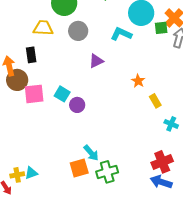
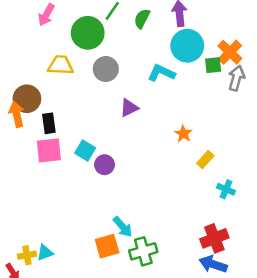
black rectangle: (31, 55) -> (49, 123), moved
brown circle: (17, 80) -> (27, 99), moved
yellow rectangle: (155, 101) -> (205, 160), turned 72

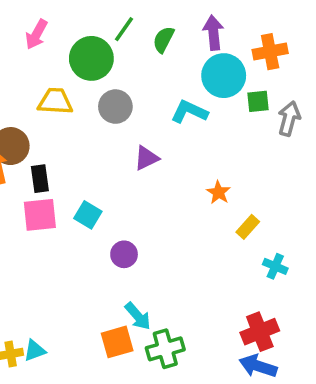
orange cross: (230, 52) -> (270, 52), moved, turned 35
purple circle: (104, 165) -> (124, 254), moved

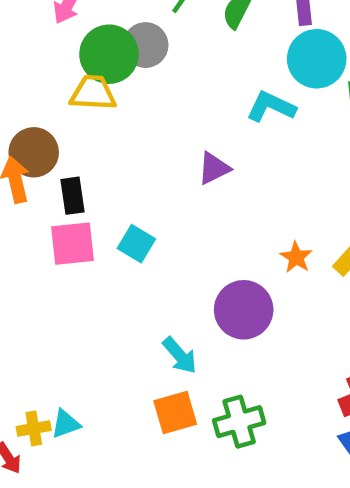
green circle: (91, 58) -> (109, 54), moved
gray circle: (115, 107) -> (146, 45), moved
orange star: (219, 192) -> (296, 257), moved
purple circle: (124, 254) -> (244, 310), moved, size x1.6
cyan arrow: (138, 316) -> (180, 355), moved

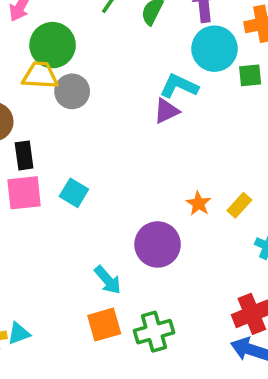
gray circle: (146, 45) -> (72, 91), moved
purple triangle: (214, 168) -> (166, 111), moved

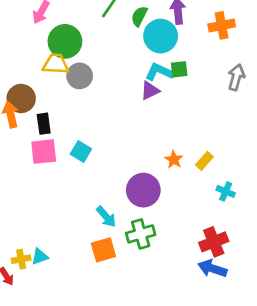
cyan circle: (215, 49) -> (161, 36), moved
green square: (250, 75) -> (179, 69), moved
green cross: (154, 332) -> (141, 234), moved

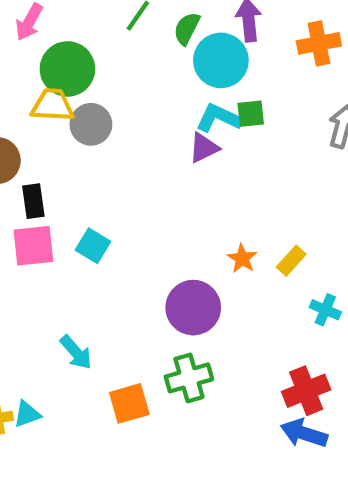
cyan arrow: (106, 217) -> (76, 352), moved

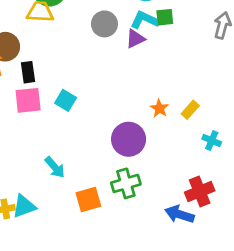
gray circle: (91, 124) -> (104, 24), moved
cyan triangle: (27, 414) -> (24, 206), size x1.4
blue arrow: (304, 433) -> (180, 214), moved

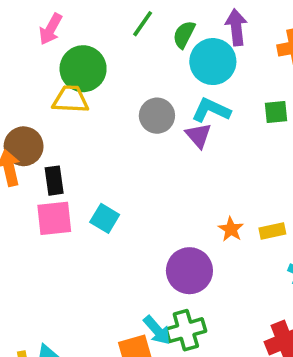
green square: (165, 17) -> (276, 112), moved
purple triangle: (135, 39) -> (198, 135), turned -45
yellow rectangle: (190, 110) -> (272, 231), turned 36
cyan arrow: (55, 167) -> (157, 330), moved

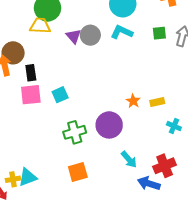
purple triangle: (198, 135) -> (74, 36), moved
cyan square: (105, 218) -> (60, 95), turned 35
cyan arrow: (157, 330) -> (129, 159), moved
green cross: (186, 330) -> (75, 132), moved

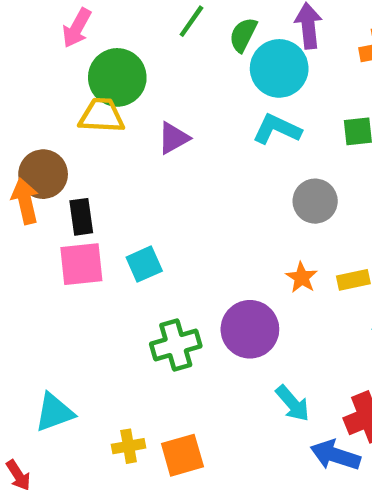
gray circle: (90, 35) -> (315, 201), moved
purple triangle: (74, 36) -> (173, 138), turned 42
orange square: (78, 172) -> (182, 455), moved
cyan triangle: (28, 177) -> (54, 412), moved
yellow cross: (13, 179) -> (129, 446), moved

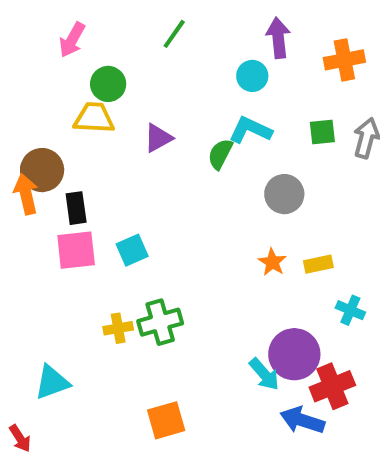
green semicircle: (243, 35) -> (220, 154), moved
cyan circle: (279, 68) -> (252, 76), size x0.6
green circle: (117, 77) -> (108, 84), size x0.7
purple circle: (250, 329) -> (294, 354), moved
yellow cross: (129, 446) -> (118, 328), moved

